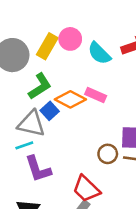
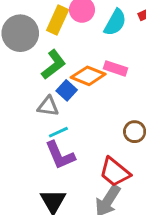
cyan semicircle: (99, 53) -> (115, 22), turned -100
gray triangle: (31, 124) -> (48, 106), size x0.7
cyan line: (24, 145) -> (58, 132), moved

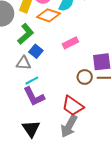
pink rectangle: (115, 68) -> (70, 43), moved, turned -42
orange diamond: (88, 76) -> (48, 15), moved

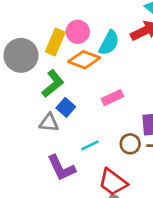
cyan line: (32, 81) -> (90, 145), moved

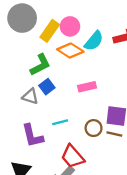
gray circle: (21, 55) -> (22, 18), moved

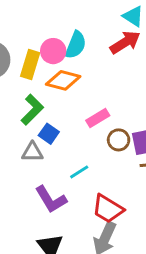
cyan semicircle: (94, 41) -> (76, 45), moved
brown circle: (94, 128) -> (119, 140), moved

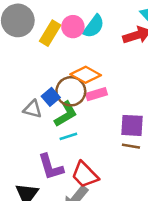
orange diamond: (63, 80) -> (86, 75), moved
green L-shape: (32, 110) -> (66, 114), moved
brown circle: (119, 140) -> (71, 91), moved, size x1.5
purple L-shape: (51, 199) -> (51, 167), moved

